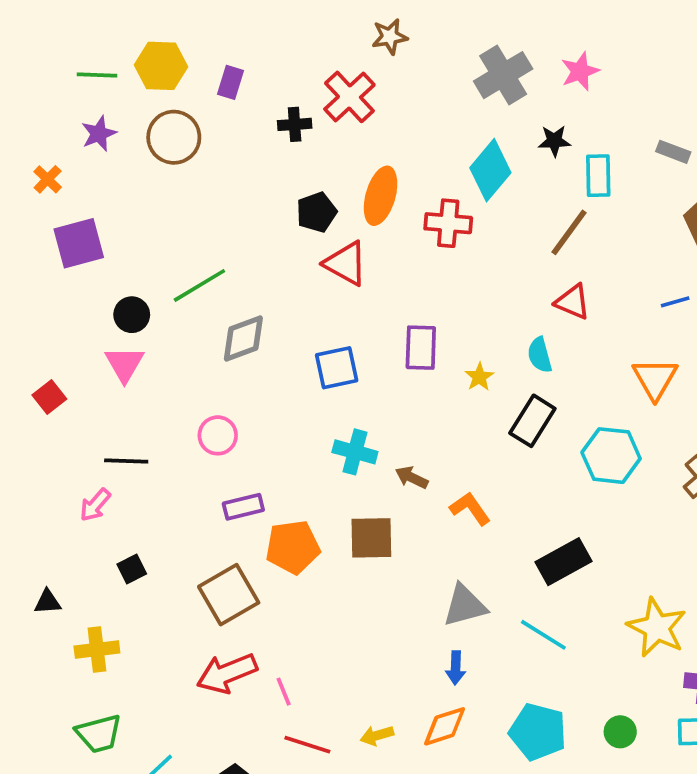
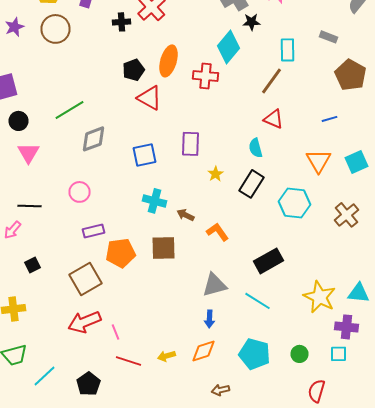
black star: (554, 141) -> (252, 22), moved
black circle: (132, 315) -> (18, 121), moved
yellow star: (479, 377) -> (216, 174), moved

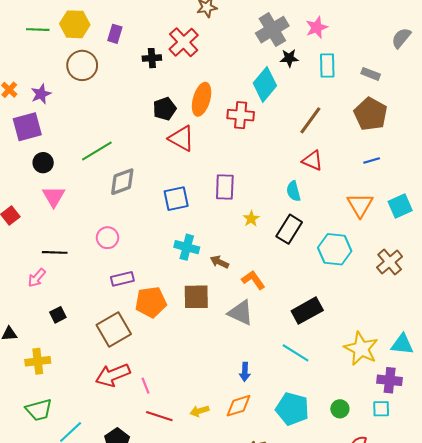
purple star: (14, 27) -> (41, 94), moved
cyan rectangle: (288, 50) -> (327, 65), moved
brown pentagon: (350, 75) -> (371, 114), moved
gray triangle: (214, 285) -> (241, 313), moved, turned 40

